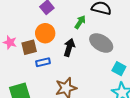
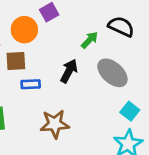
orange circle: (45, 33) -> (24, 30), moved

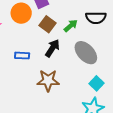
black semicircle: (121, 27) -> (96, 18), turned 150
brown square: (16, 61) -> (48, 24), moved, turned 35
brown star: (55, 124) -> (48, 81), moved

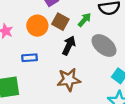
orange circle: (21, 13) -> (37, 26), moved
blue rectangle: (22, 56) -> (30, 58), moved

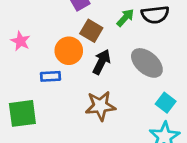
green arrow: (84, 20) -> (125, 18), moved
orange circle: (37, 26) -> (69, 51), moved

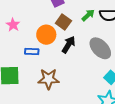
brown star: (100, 106) -> (48, 79), moved

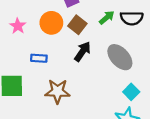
orange circle: (46, 35) -> (51, 23), moved

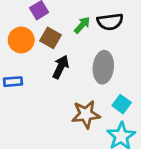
gray ellipse: (120, 57) -> (103, 67), turned 56
brown star: (58, 91) -> (86, 114), moved

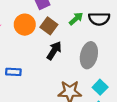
blue rectangle: (13, 82) -> (13, 72), moved

